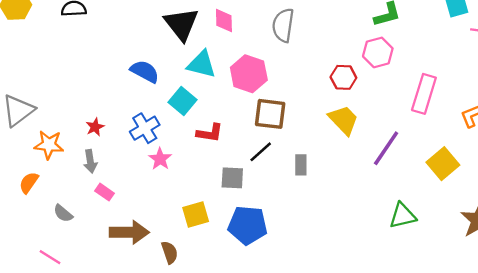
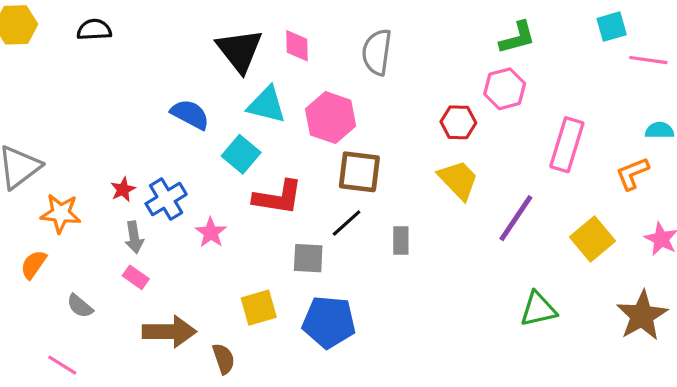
blue cross: (145, 128) -> (166, 199), moved
red L-shape: (210, 133) -> (278, 197), size x1.4
gray arrow: (90, 161) -> (134, 237), moved

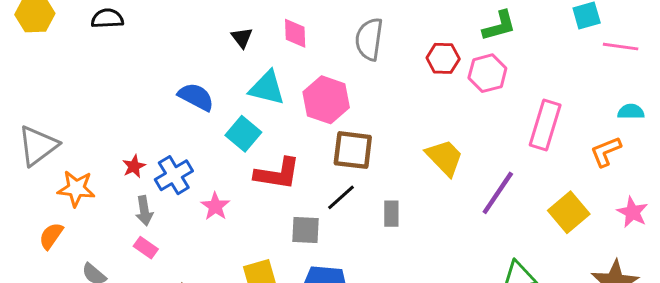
black triangle: (240, 50) -> (242, 38), size x0.5
red hexagon: (458, 122) -> (443, 58), moved

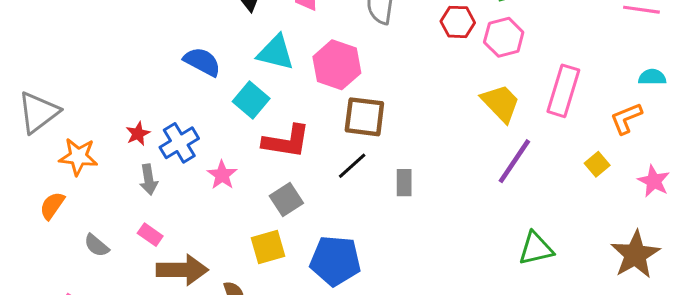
yellow trapezoid: (445, 157) -> (501, 103), moved
yellow square: (569, 212) -> (597, 164), moved, size x0.6
gray square: (305, 230) -> (286, 199), moved, turned -36
pink rectangle: (146, 248) -> (150, 235), moved

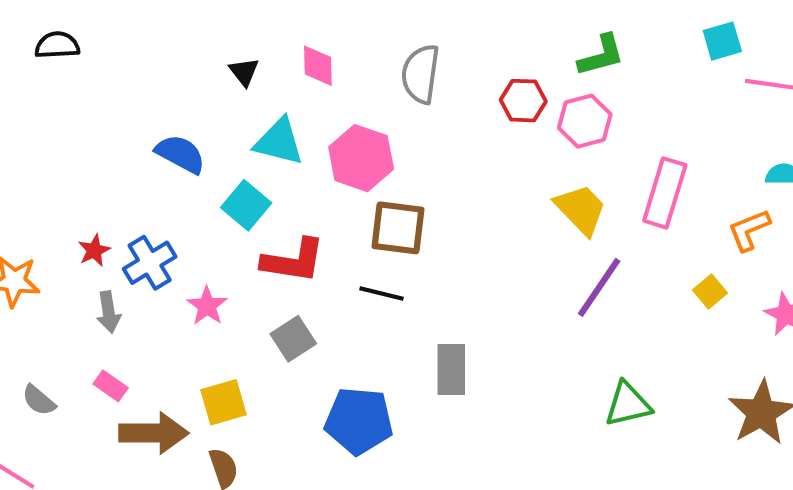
black line: (352, 166) -> (382, 294), turned 56
gray rectangle: (404, 183) -> (451, 369), moved, size x1.4
yellow square: (268, 247) -> (224, 402), moved

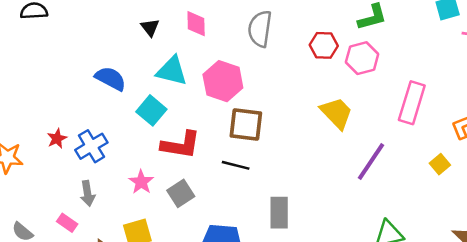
yellow trapezoid: (581, 209) -> (336, 113), moved
pink star: (207, 306) -> (141, 182), moved
gray arrow: (109, 312) -> (88, 193), moved

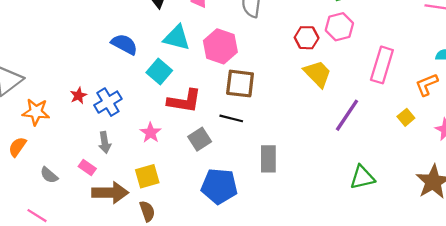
red hexagon: (324, 45) -> (307, 38), moved
gray square: (181, 193) -> (200, 139), moved

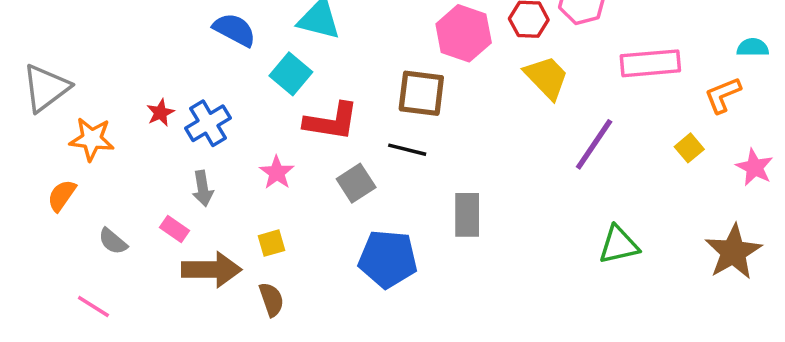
pink hexagon: (220, 46) -> (464, 33), moved
pink rectangle: (382, 65) -> (650, 63), turned 68
yellow square: (147, 176) -> (271, 243), size x0.7

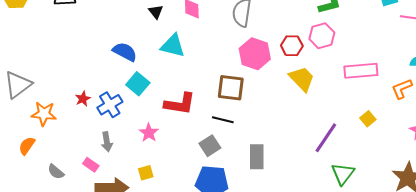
cyan square: (291, 74) -> (138, 84), moved
purple line: (594, 144) -> (326, 138), moved
yellow square: (689, 148) -> (368, 119), moved
gray square: (356, 183) -> (210, 146), moved
green triangle: (619, 245) -> (343, 174), turned -40

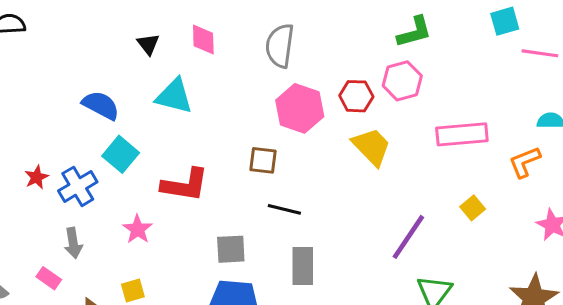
brown square: (231, 88) -> (263, 160), size x0.7
black line: (223, 120) -> (284, 209), moved
gray square: (210, 146) -> (231, 249), turned 30

